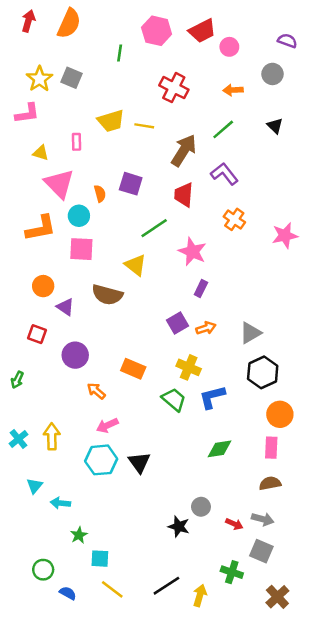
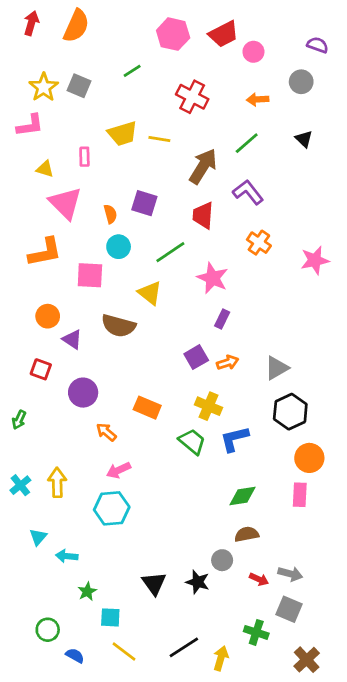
green line: (120, 53) -> (132, 71), moved, turned 49
cyan circle: (79, 216) -> (119, 247), moved
black triangle: (139, 462) -> (154, 583), moved
brown semicircle: (270, 483) -> (247, 534), moved

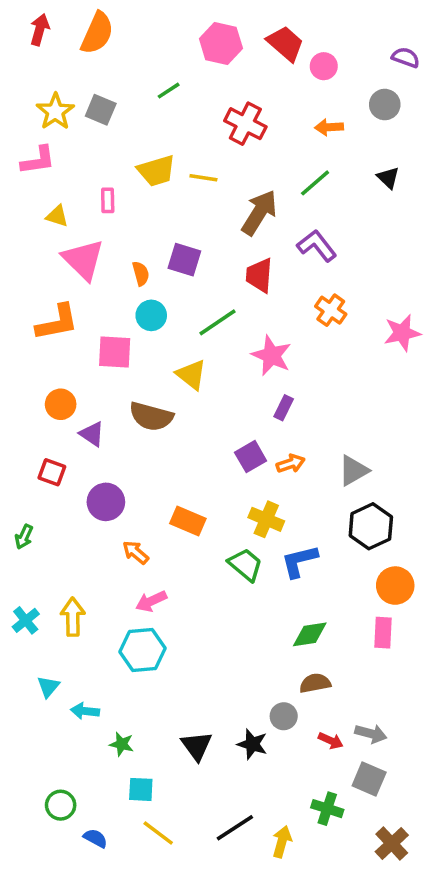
red trapezoid: (223, 34) -> (285, 44), turned -112
green star: (87, 592) -> (122, 744), moved, turned -30

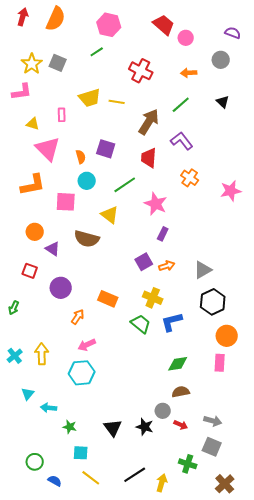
pink hexagon: (221, 44) -> (109, 25), moved
orange arrow: (136, 552) -> (78, 317), turned 84
red arrow: (331, 741) -> (181, 425), moved

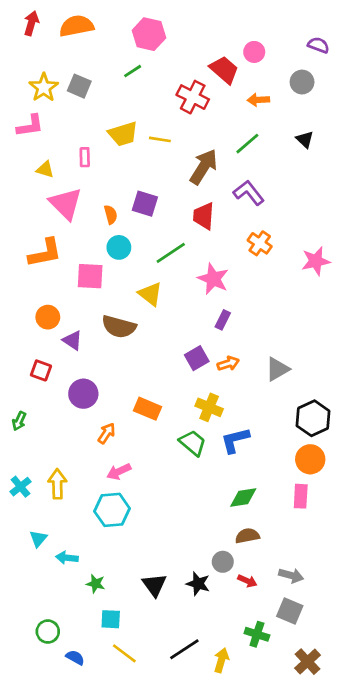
orange semicircle: (56, 19) -> (76, 26), turned -125
red trapezoid: (164, 25) -> (224, 70), moved
black hexagon: (213, 302) -> (313, 418), moved

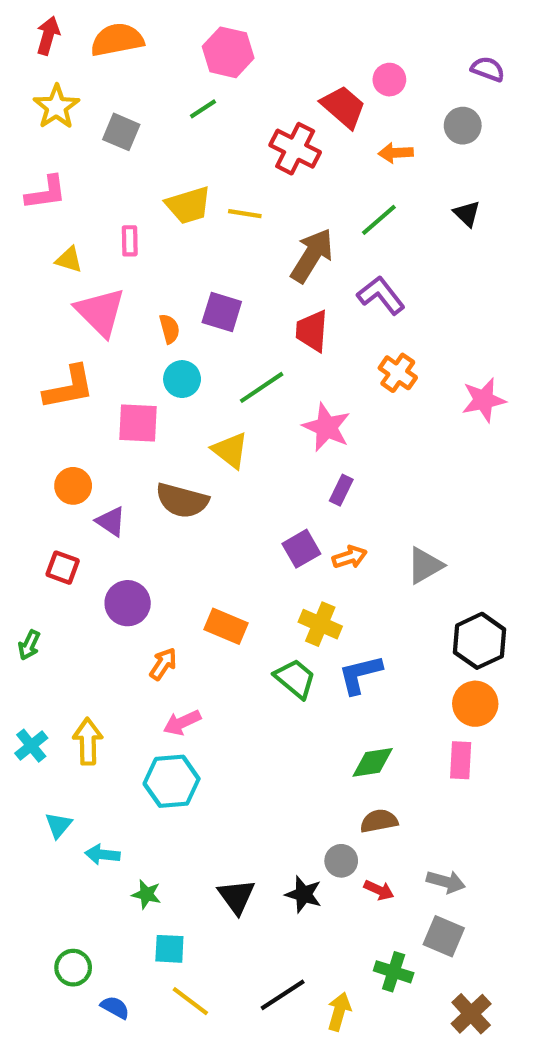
yellow star: (44, 87) -> (56, 107), moved

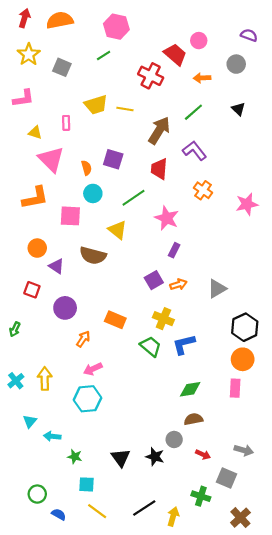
gray arrow: (446, 882) -> (244, 450), moved
red arrow: (379, 890) -> (203, 454), moved

